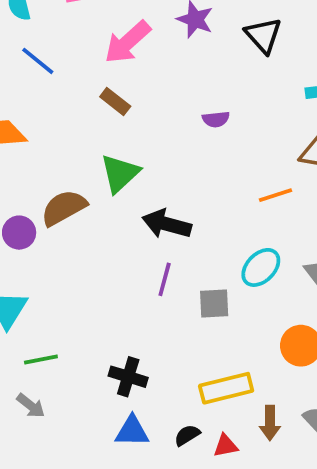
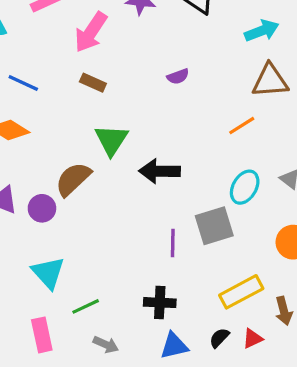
blue line: (38, 61) -> (23, 83), moved
purple line: (165, 279) -> (173, 243), moved
gray square: (214, 303) -> (214, 226), size x1.4
gray arrow: (31, 406) -> (106, 345), moved

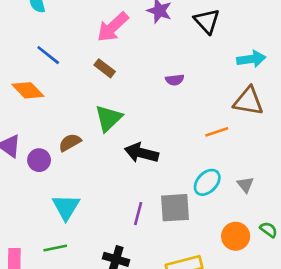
brown semicircle: (73, 179) -> (70, 143), size x0.7
cyan triangle: (48, 273) -> (66, 207), moved

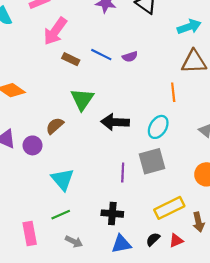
pink arrow: (113, 27) -> (55, 31), moved
blue line: (48, 55) -> (101, 55), moved
orange line: (217, 132) -> (173, 92), turned -66
cyan ellipse: (207, 182) -> (158, 127), moved

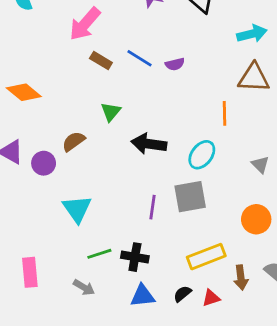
green triangle: (82, 99) -> (111, 112), size x0.7
green line: (61, 215) -> (99, 254), moved

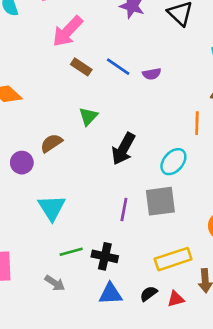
black arrow: (149, 144) -> (123, 149), turned -72

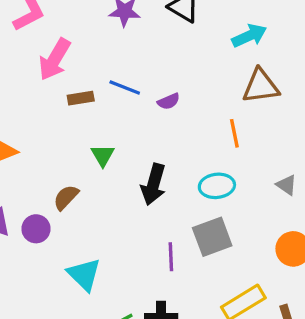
brown rectangle: (81, 67) -> (81, 98), turned -30
purple semicircle: (152, 74) -> (169, 101), moved
cyan ellipse: (173, 162) -> (217, 186), turned 56

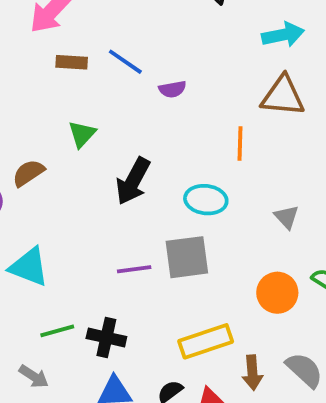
purple line: (171, 257) -> (134, 269), turned 72
cyan triangle: (84, 274) -> (29, 267), turned -36

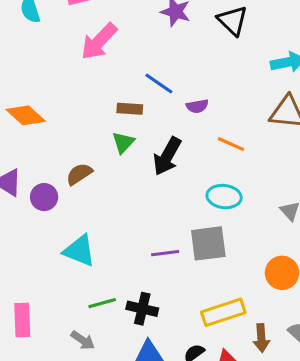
brown rectangle: (72, 62) -> (130, 109), moved
orange line: (240, 144) -> (231, 144), moved, turned -68
black arrow: (133, 181) -> (167, 156), moved

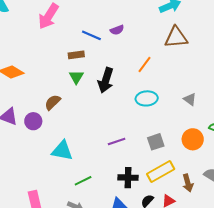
purple semicircle: (197, 106) -> (117, 30), moved
orange line: (231, 144) -> (144, 65), turned -66
gray square: (208, 243) -> (156, 142), moved, size x0.7
black cross: (142, 309) -> (128, 178), moved

